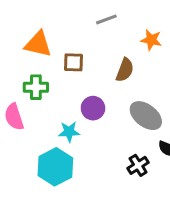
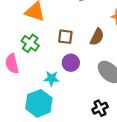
brown square: (73, 62) -> (65, 37), moved
green cross: (36, 87) -> (30, 43), turned 30

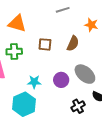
green cross: (30, 43) -> (14, 52), turned -35
purple circle: (71, 63) -> (61, 80), moved

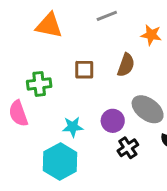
orange triangle: (17, 23) -> (49, 25), moved
black cross: (78, 106) -> (128, 148), moved

